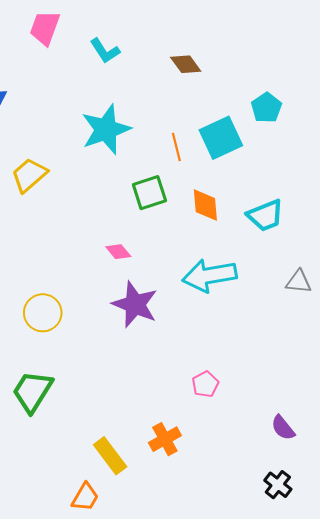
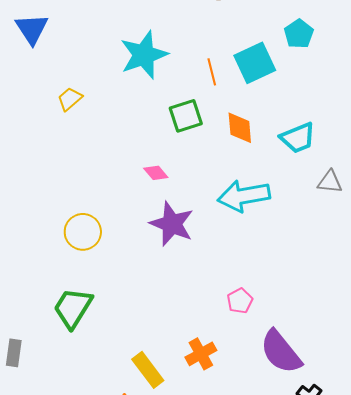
yellow trapezoid: (29, 175) -> (70, 99), size x0.7
gray triangle: (299, 282) -> (330, 182), moved
purple semicircle: (283, 428) -> (281, 352), moved, size x1.8

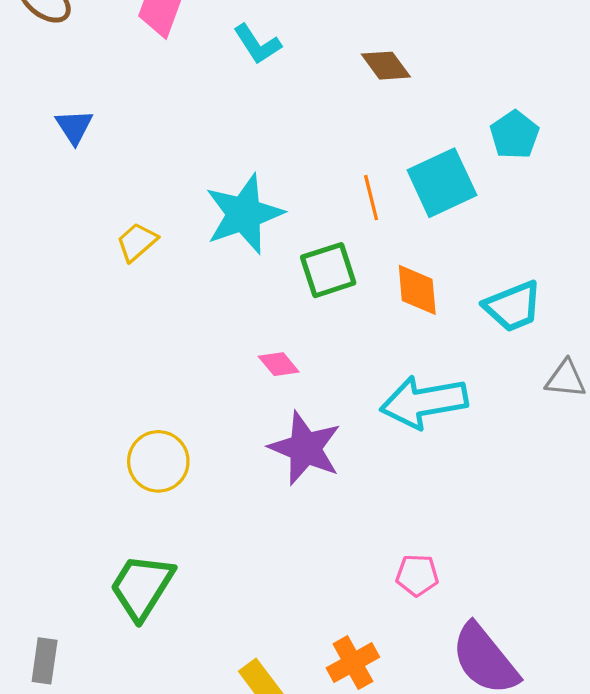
blue triangle: (32, 29) -> (74, 127), size x0.7
cyan star: (144, 55) -> (244, 214), moved
pink pentagon: (240, 301) -> (417, 575), turned 30

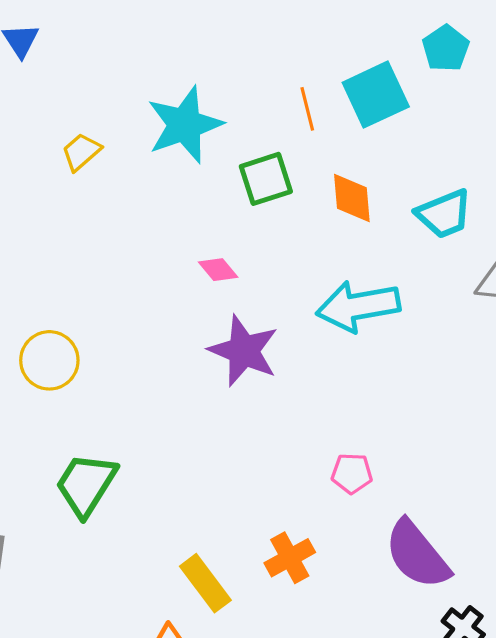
yellow circle: (158, 461) -> (49, 360), moved

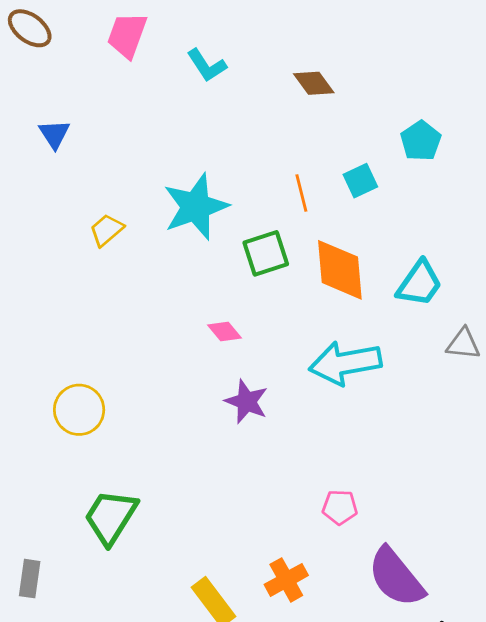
cyan square: (376, 95) -> (360, 181), size x0.6
orange diamond: (352, 198) -> (340, 270), size x1.4
cyan trapezoid: (444, 214) -> (419, 284), turned -33
purple star: (244, 351) -> (246, 402), size x0.7

